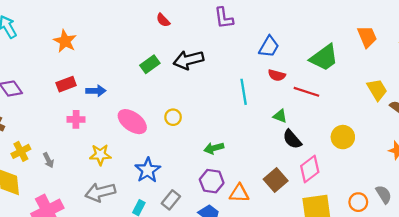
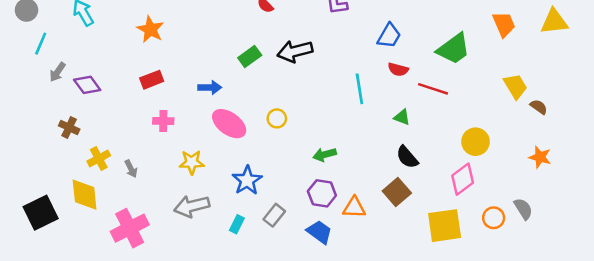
blue arrow: (96, 91) -> (210, 87), moved
black semicircle: (292, 139) -> (407, 157), moved
pink diamond: (310, 169) -> (463, 179), moved

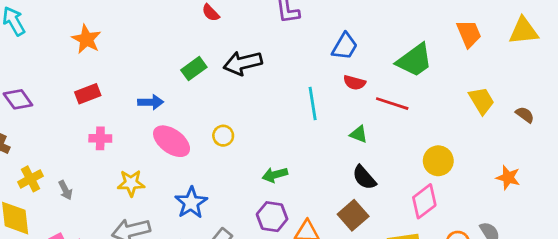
brown semicircle: (539, 107) -> (525, 115), moved

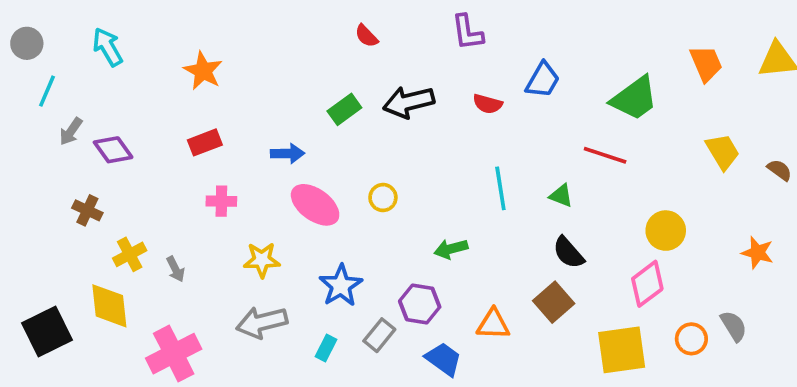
red semicircle: (354, 83) -> (488, 104), moved
cyan line: (313, 104) -> (500, 188), moved
purple hexagon: (272, 217) -> (420, 304), moved

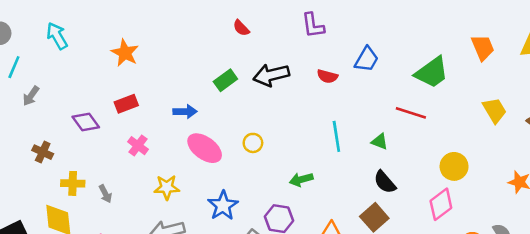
purple diamond: (113, 150) -> (86, 122), moved
pink cross: (221, 201) -> (138, 146), turned 36
yellow cross: (130, 254) -> (73, 183), turned 30

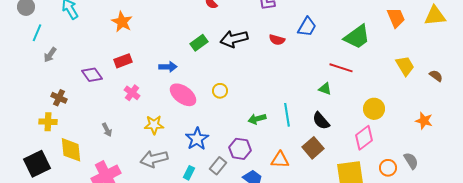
cyan line: (336, 136) -> (287, 115), moved
green triangle: (380, 142) -> (325, 89), moved
yellow cross: (73, 183) -> (48, 122), moved

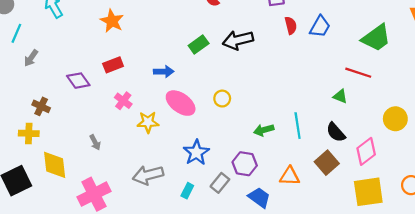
red semicircle: (277, 40) -> (291, 25), moved, turned -119
yellow star: (154, 125) -> (148, 122), moved
pink diamond: (364, 138) -> (366, 151), moved

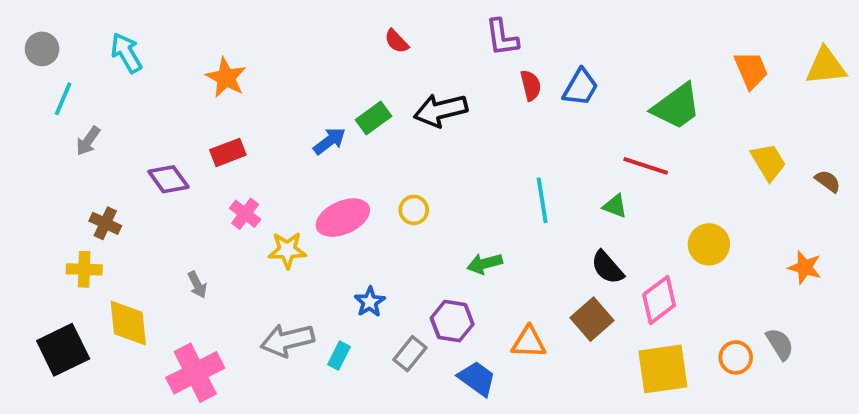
blue arrow: (164, 72) -> (329, 141), moved, turned -36
pink ellipse: (181, 103) -> (343, 218), turned -60
cyan line: (298, 126) -> (542, 200), moved
blue star: (196, 153) -> (370, 302), size x0.7
cyan rectangle: (187, 191) -> (339, 356), moved

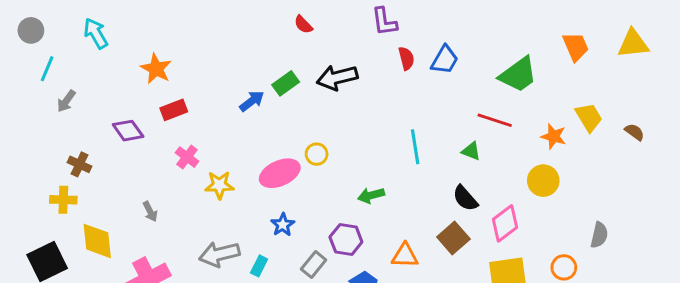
orange star: (226, 78) -> (156, 69), moved
pink ellipse: (343, 218) -> (280, 173), moved
orange star: (805, 267) -> (554, 136), moved
gray semicircle: (780, 344) -> (599, 235), moved, turned 45

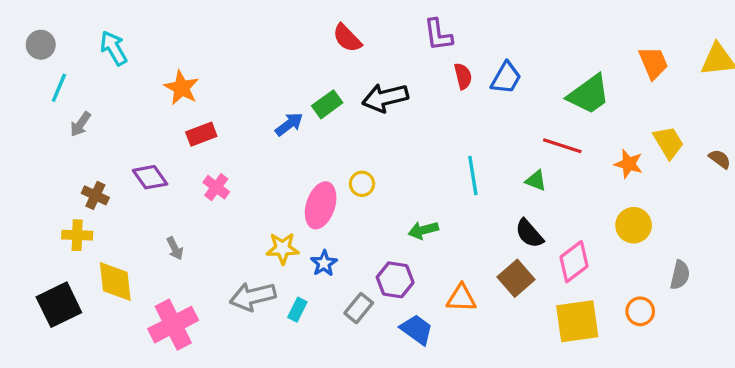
red semicircle: (303, 25) -> (347, 38), size x1.4
purple diamond: (128, 131) -> (150, 177), moved
pink ellipse: (280, 173) -> (321, 205), turned -48
yellow circle: (543, 181) -> (634, 225), moved
yellow star: (219, 185) -> (282, 248), moved

